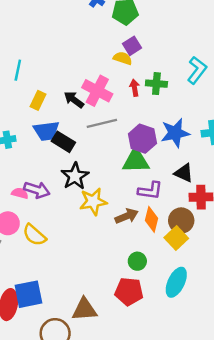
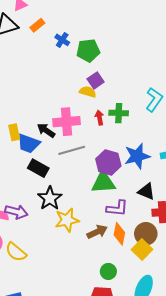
pink cross: (97, 91) -> (66, 122), turned -30
yellow rectangle: (38, 100) -> (14, 132), turned -35
blue trapezoid: (46, 131) -> (29, 143), moved, turned 30

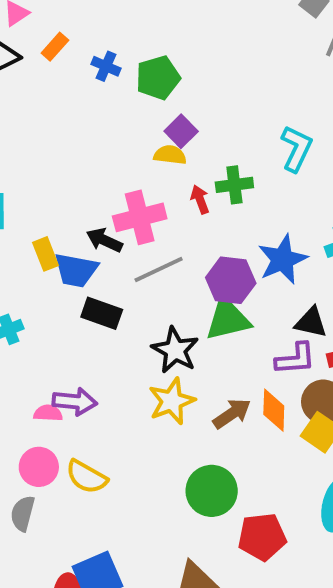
black star: (50, 198) -> (175, 350), moved
purple L-shape: (117, 208) -> (295, 359), moved
green circle: (108, 271) -> (212, 491), moved, size x1.6

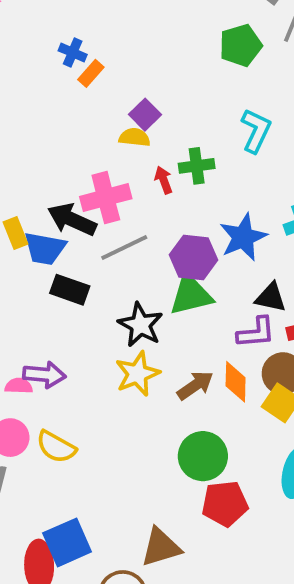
orange rectangle: (55, 47) -> (91, 73), moved
green pentagon: (158, 78) -> (241, 45), moved
black arrow: (104, 240) -> (72, 220), size x1.4
green circle: (212, 491) -> (203, 456), moved

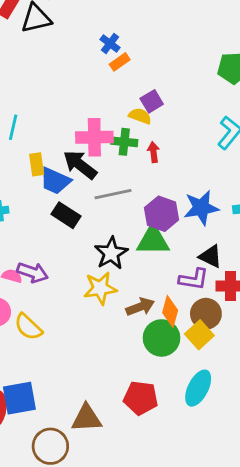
green cross: (197, 166) -> (124, 142), moved
pink cross: (106, 198) -> (94, 137), moved
green circle: (203, 456) -> (161, 338), moved

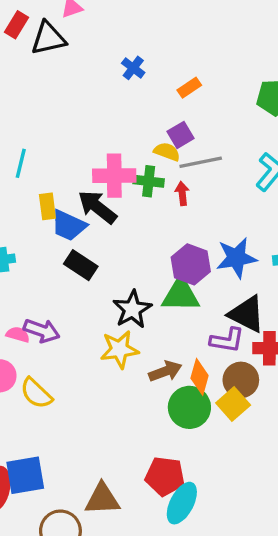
orange rectangle: (120, 62) -> (189, 88), moved
gray line: (113, 194) -> (201, 162), moved
black triangle: (211, 256) -> (247, 314), size x1.4
cyan ellipse: (198, 388) -> (182, 503), moved

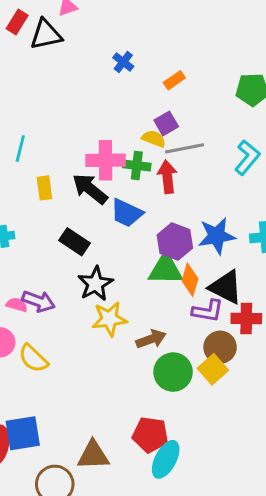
red arrow: (182, 193) -> (167, 177), size x1.5
blue trapezoid: (69, 225) -> (127, 213), moved
black star: (132, 309) -> (95, 284), moved
orange diamond: (200, 377) -> (190, 280), moved

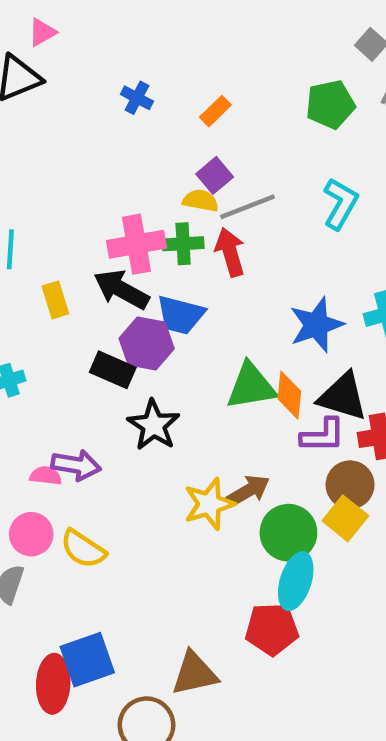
purple hexagon: (175, 242) -> (147, 343), moved
yellow star: (109, 319) -> (209, 504), moved
cyan ellipse: (166, 459) -> (296, 581), moved

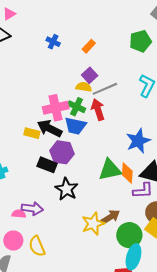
green cross: (183, 244) -> (77, 107), turned 30
yellow rectangle: (55, 300) -> (32, 133), moved, turned -56
blue trapezoid: (181, 315) -> (75, 126), moved
yellow semicircle: (83, 549) -> (37, 246), turned 35

